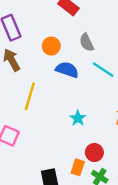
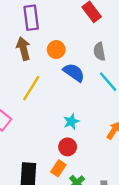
orange circle: (51, 46) -> (56, 50), moved
red circle: (94, 152) -> (68, 147), moved

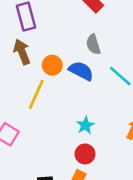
orange circle: (56, 50) -> (52, 65), moved
gray semicircle: (99, 51) -> (93, 44), moved

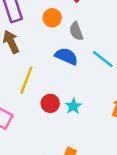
orange circle: (52, 65) -> (52, 18), moved
red circle: (85, 154) -> (50, 103), moved

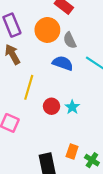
orange circle: (52, 18) -> (47, 30), size x1.5

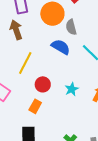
cyan star: (72, 107) -> (72, 89), moved
orange rectangle: (72, 152) -> (35, 106), moved

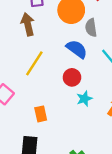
red circle: (43, 84) -> (72, 77), moved
orange rectangle: (35, 106) -> (41, 114), turned -48

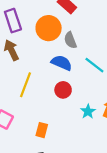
cyan star: (84, 99) -> (88, 112), moved
orange rectangle: (41, 114) -> (42, 130), turned 40

